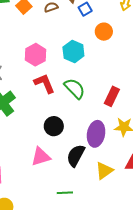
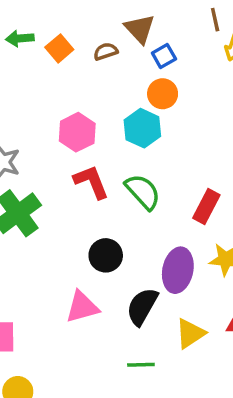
orange circle: (104, 32) -> (163, 94), moved
green line: (65, 193) -> (141, 365), moved

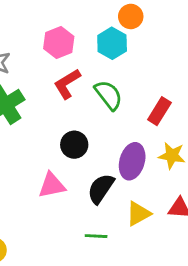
red L-shape: (91, 182) -> (67, 84), turned -104

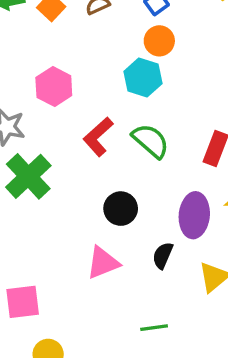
pink hexagon: (59, 42) -> (54, 87), moved
black semicircle: (101, 189) -> (163, 255), size x0.7
green line: (96, 236) -> (154, 328), moved

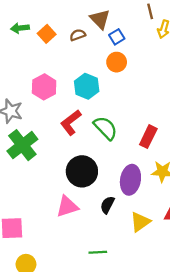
cyan hexagon: (143, 78) -> (87, 86), moved
black circle: (121, 209) -> (82, 171), size x1.4

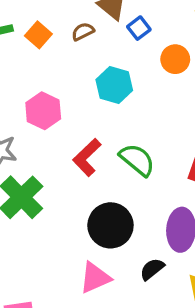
orange circle: (117, 62) -> (175, 59), moved
cyan hexagon: (87, 86) -> (114, 85), moved
black semicircle: (107, 205) -> (152, 269), turned 30

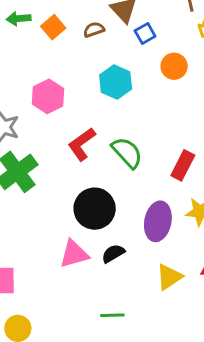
black semicircle: (152, 269) -> (113, 253), moved

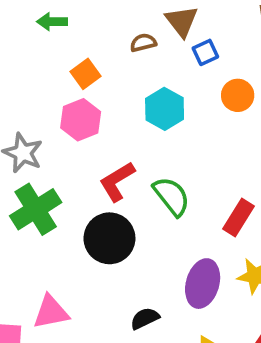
orange square: (53, 27) -> (86, 74), moved
black circle: (95, 209) -> (109, 238), moved
pink triangle: (74, 254) -> (51, 312), moved

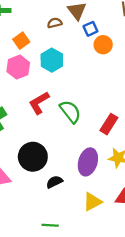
orange circle: (238, 95) -> (103, 45), moved
cyan hexagon: (165, 109) -> (52, 60), moved
black circle: (109, 238) -> (33, 157), moved

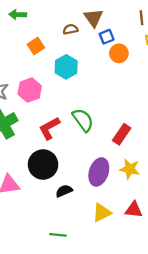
pink hexagon: (18, 67) -> (30, 90), moved
red L-shape: (39, 103) -> (49, 128), moved

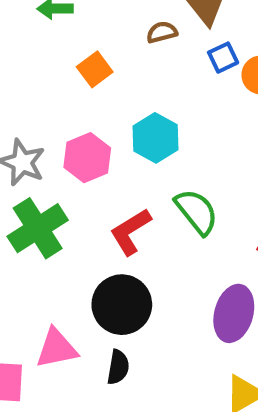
blue square: (107, 37) -> (223, 58), moved
cyan hexagon: (66, 67) -> (156, 138), moved
black semicircle: (64, 191) -> (118, 367), moved, turned 126

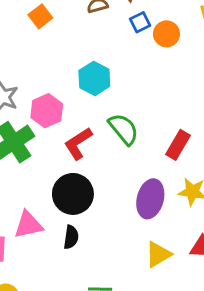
orange square: (95, 69) -> (40, 16), moved
pink hexagon: (87, 158) -> (47, 111), moved

